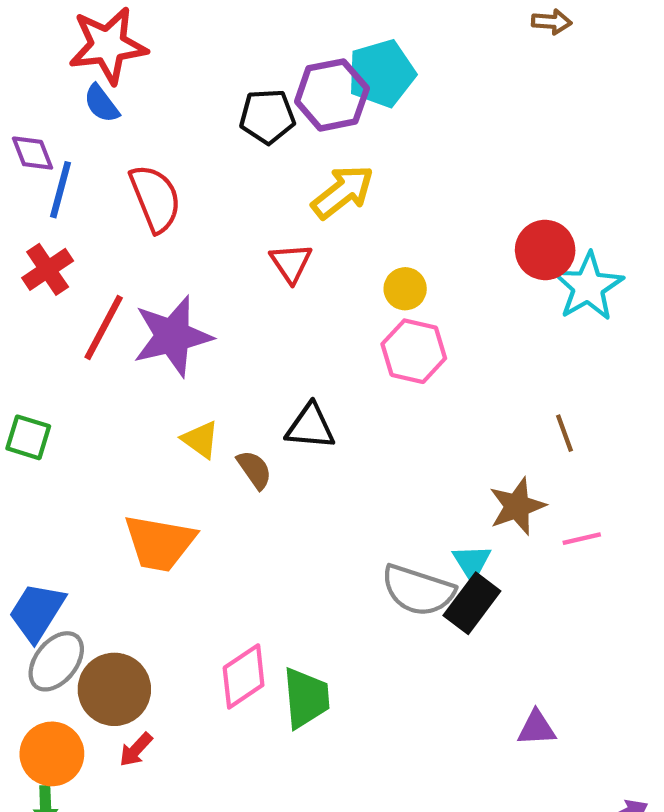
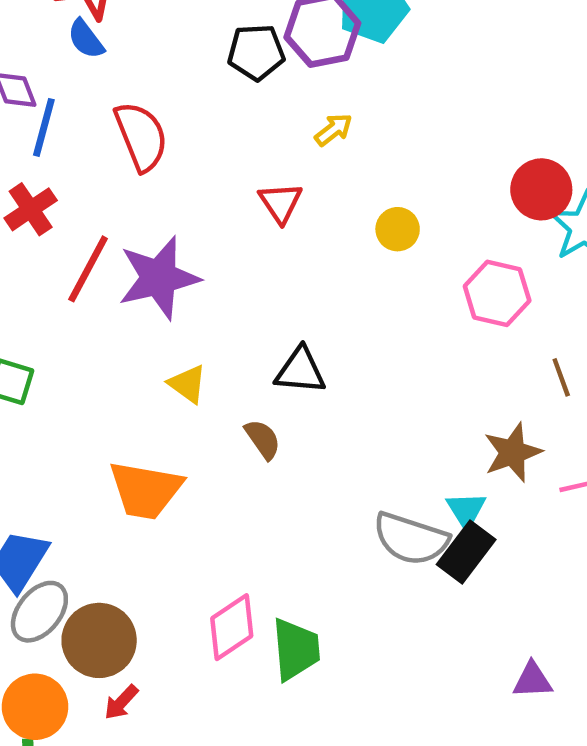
yellow arrow: (343, 192) -> (333, 130), size x0.6
pink hexagon: (414, 351) -> (497, 293), moved
brown semicircle: (254, 470) -> (263, 439), moved

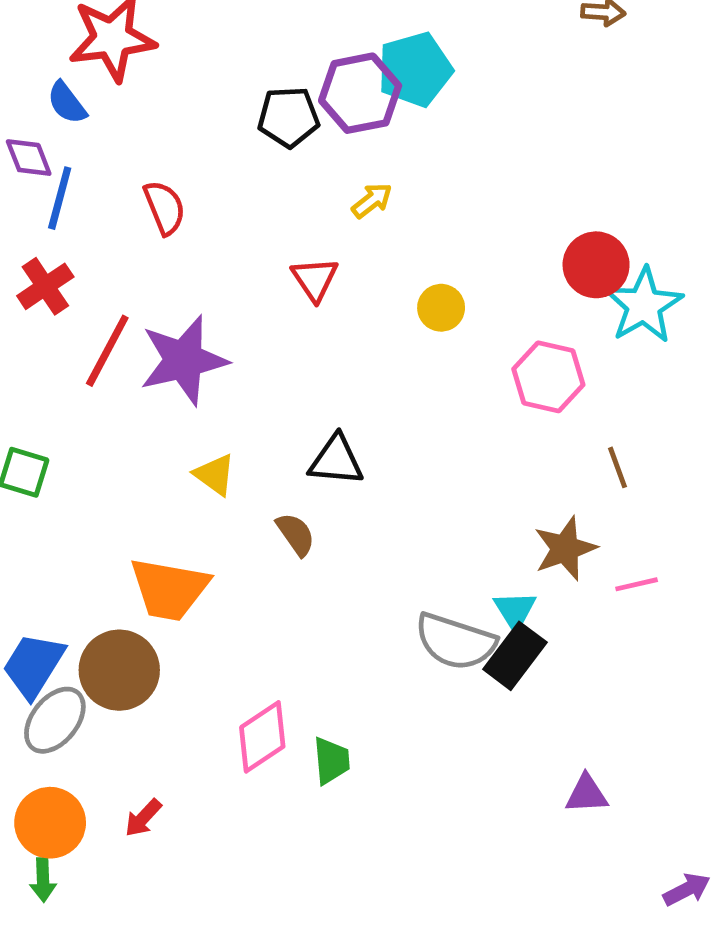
blue semicircle: (86, 39) -> (67, 103), moved
red semicircle: (141, 136) -> (165, 208), size x0.7
brown circle: (99, 640) -> (119, 670), moved
green trapezoid: (296, 649) -> (331, 761), size x0.7

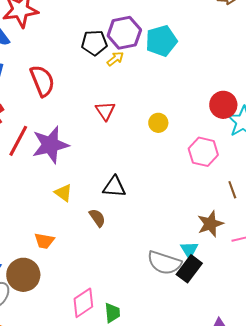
cyan pentagon: (415, 69) -> (161, 41), moved
yellow arrow: (372, 200) -> (115, 59), moved
red semicircle: (165, 208) -> (42, 81), size x1.4
orange trapezoid: (169, 589) -> (44, 241), size x0.6

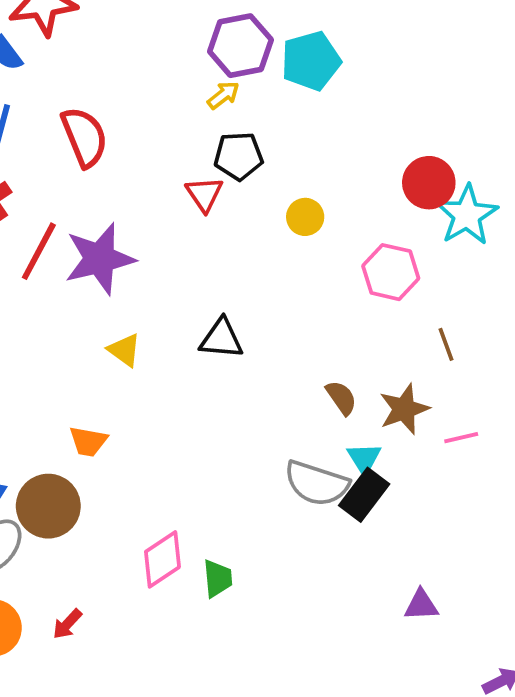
black pentagon: (94, 43) -> (239, 156), moved
brown semicircle: (97, 218) -> (341, 398), moved

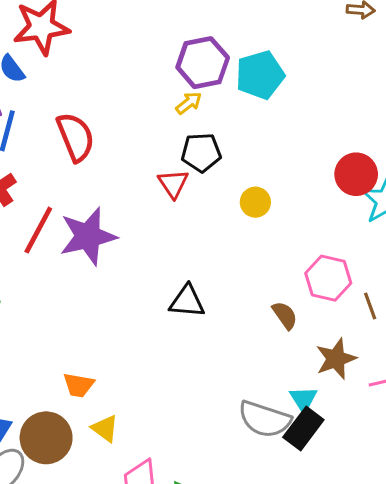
pink hexagon: (391, 272) -> (328, 278), moved
yellow triangle: (124, 350) -> (105, 428), moved
brown semicircle: (341, 398) -> (285, 315), moved

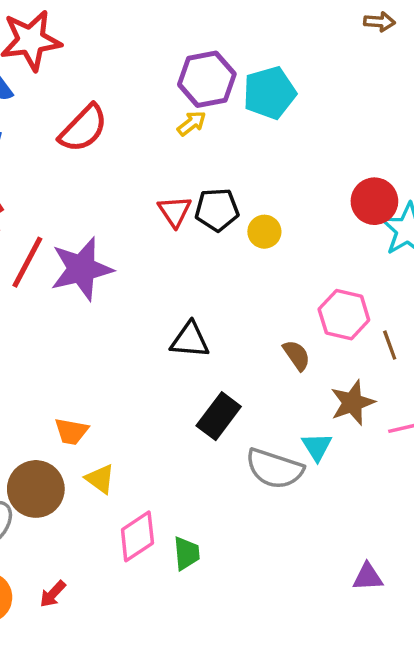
red semicircle: (76, 137) -> (83, 128), moved, turned 66
black pentagon: (201, 153) -> (217, 210), moved
black rectangle: (303, 428) -> (219, 416), moved

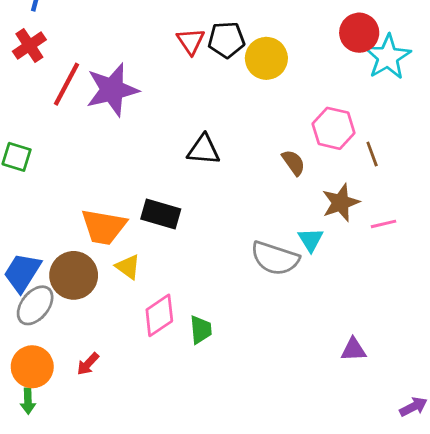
yellow circle: (264, 232) -> (266, 58), size x1.5
black rectangle: (219, 416) -> (161, 214), moved, turned 69
orange trapezoid: (71, 431) -> (104, 227), size x1.6

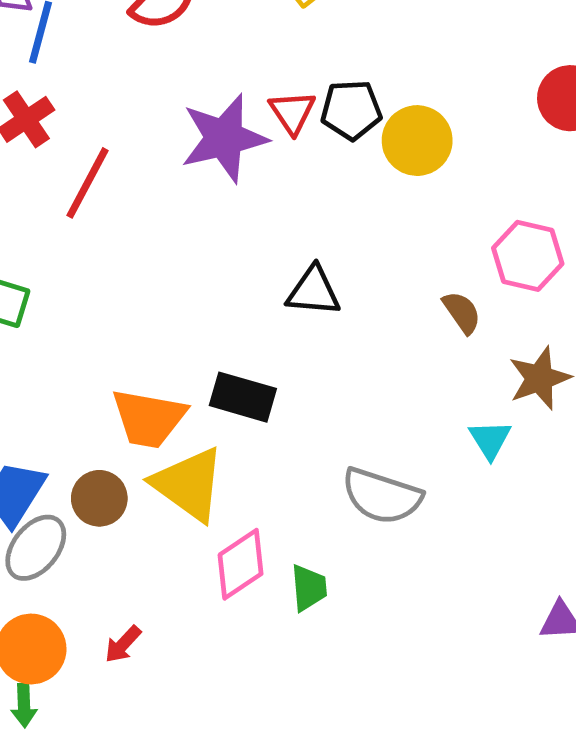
purple star: (112, 90) -> (224, 138), moved
gray semicircle: (275, 258) -> (382, 496), moved
yellow triangle: (128, 267) -> (189, 484), size x1.8
brown circle: (74, 275) -> (99, 498), size x0.7

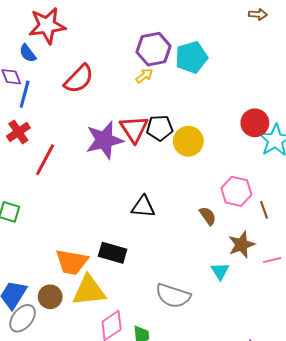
red triangle: (292, 112) -> (134, 129), size x1.4
yellow triangle: (189, 484) -> (89, 291), turned -42

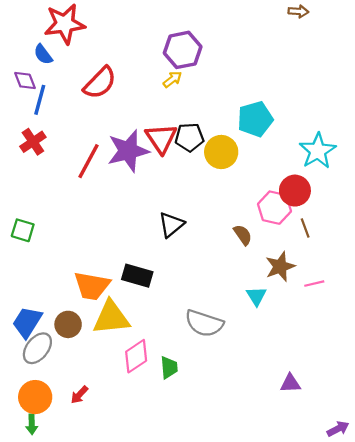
cyan pentagon: (191, 57) -> (255, 119), moved
red circle: (255, 123) -> (295, 191), moved
red line: (45, 160) -> (88, 161), moved
black triangle: (143, 207) -> (171, 225), turned -45

